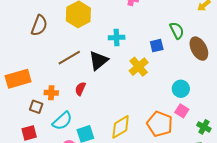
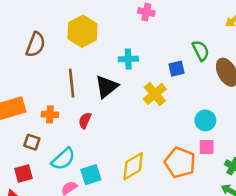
brown line: (69, 58) -> (72, 83), turned -65
orange cross: (51, 93) -> (50, 114), moved
pink square: (182, 111) -> (207, 147), turned -32

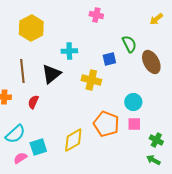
pink cross: (146, 12) -> (96, 15), moved
yellow cross: (155, 94) -> (91, 80), turned -36
orange pentagon: (180, 163) -> (106, 124), moved

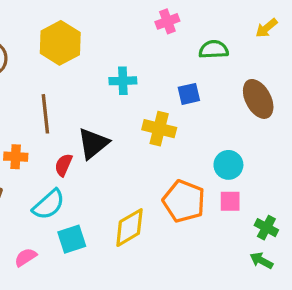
pink cross: (96, 15) -> (167, 21), turned -32
green semicircle: (129, 44) -> (214, 49), moved, turned -66
black triangle: (51, 74) -> (93, 143), moved
cyan semicircle: (15, 134) -> (49, 204), moved
pink semicircle: (20, 158) -> (26, 257), moved

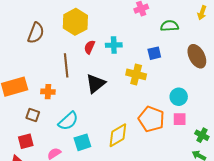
yellow arrow: (266, 28) -> (202, 13), turned -32
red semicircle: (63, 165) -> (90, 47), moved

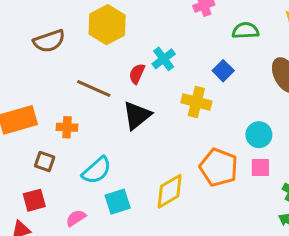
brown semicircle: (36, 33) -> (49, 41), turned 50
cyan cross: (114, 45) -> (164, 59), turned -35
red semicircle: (90, 47) -> (137, 74), moved
blue square: (154, 53) -> (223, 71), turned -32
brown line: (66, 65) -> (94, 89), turned -60

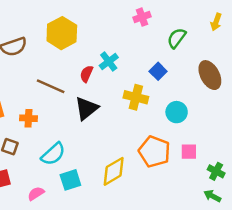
green semicircle: (245, 31) -> (177, 38), turned -50
cyan circle: (259, 135) -> (177, 112), moved

